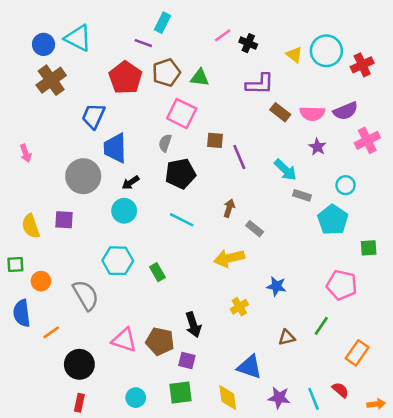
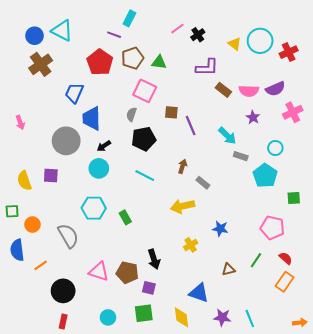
black cross: (248, 43) -> (198, 35), turned 32
red semicircle: (340, 390) -> (286, 258), moved

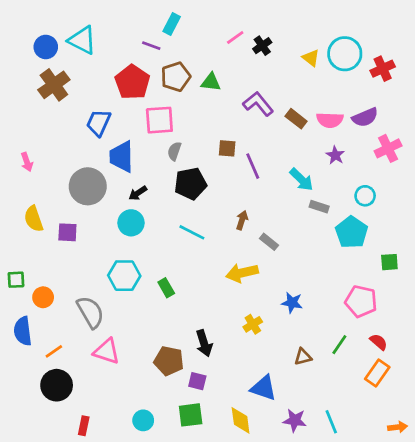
purple L-shape: (207, 67) -> (258, 104), moved, turned -130
pink square: (145, 91) -> (159, 120), moved, turned -30
yellow semicircle: (24, 181) -> (34, 219), moved
pink triangle: (99, 271) -> (107, 351), moved
black circle: (63, 291) -> (57, 385), moved

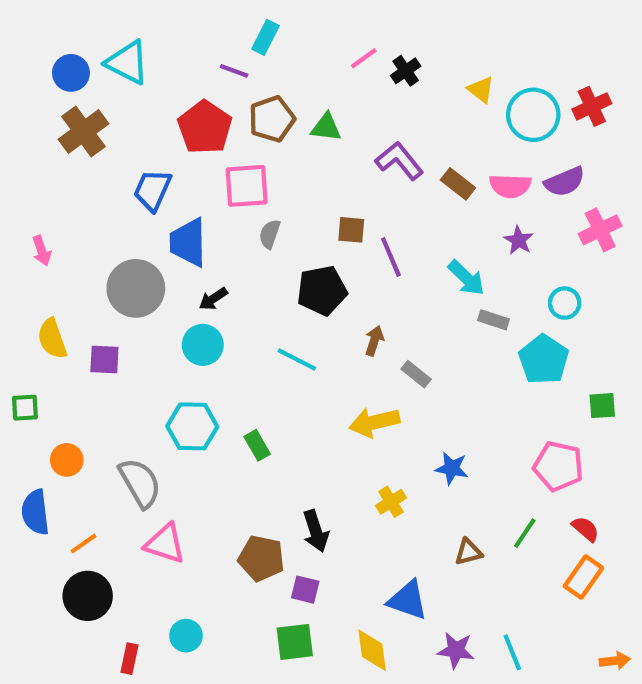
cyan circle: (345, 54) -> (533, 115), moved
black pentagon: (191, 184) -> (322, 290), moved
green square: (16, 280) -> (25, 408), moved
cyan circle: (143, 420) -> (186, 636), moved

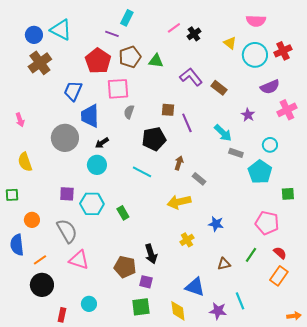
pink semicircle: (510, 186) -> (256, 21), moved
purple square: (104, 360) -> (67, 194), moved
cyan line: (512, 652) -> (240, 301), moved

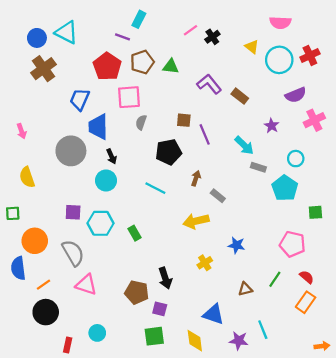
black arrow: (102, 143) -> (111, 156), turned -80
orange circle: (32, 220) -> (35, 241), size x1.5

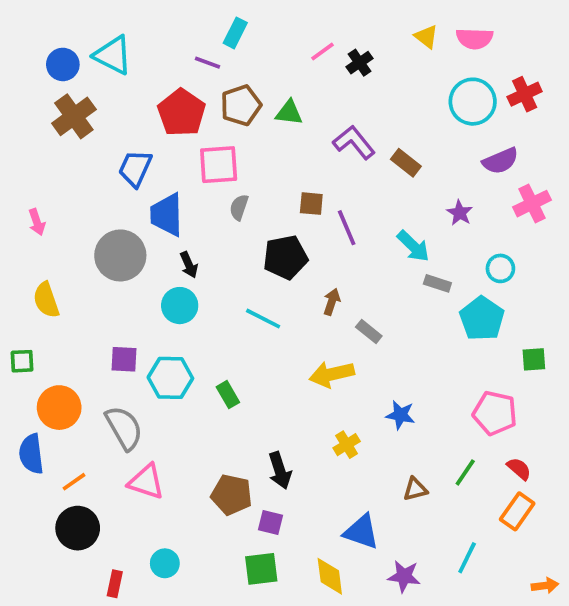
yellow triangle: (252, 47) -> (426, 37), moved
cyan line: (263, 330) -> (467, 558), moved, turned 48

